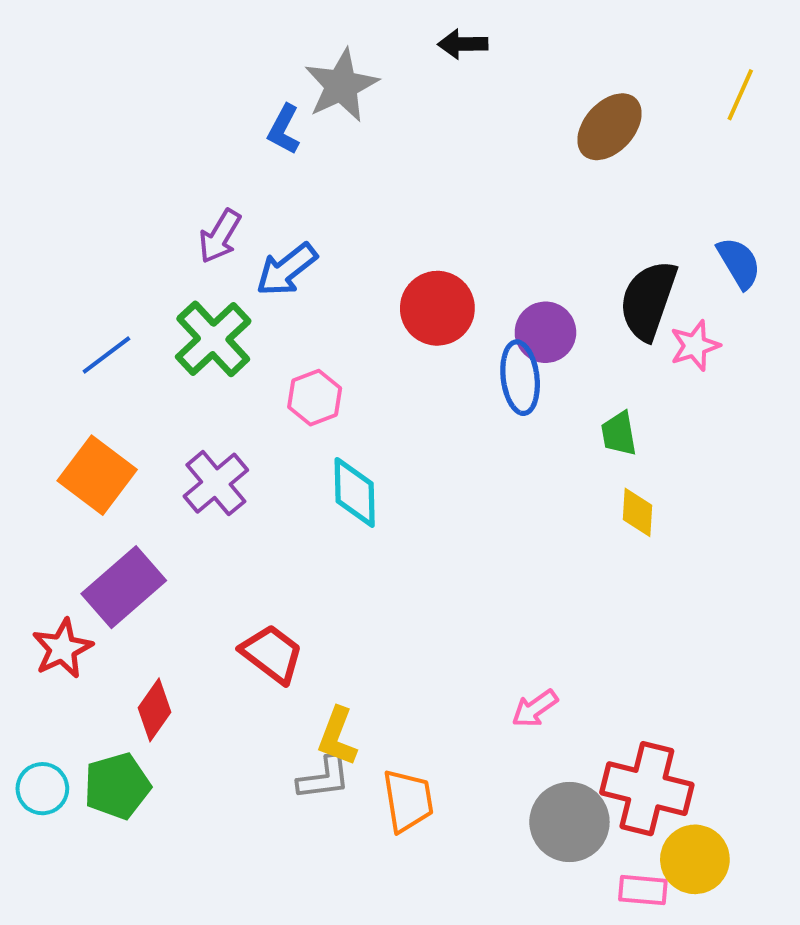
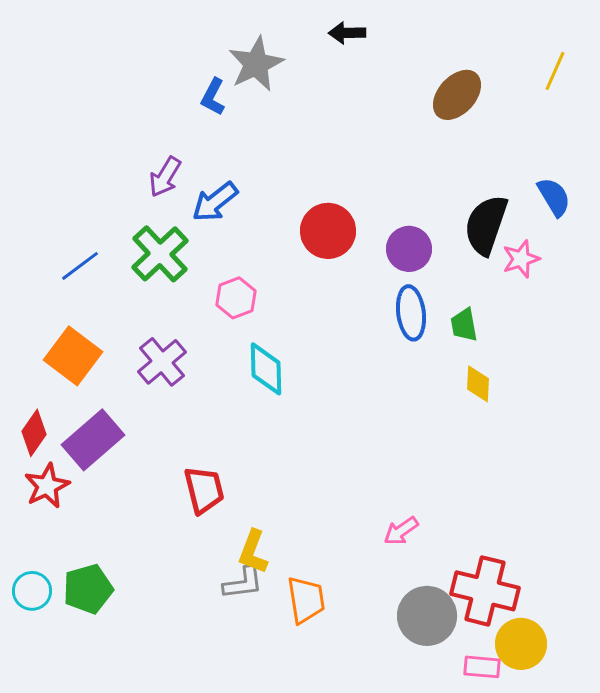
blue ellipse: (520, 378) -> (411, 313), moved
red trapezoid: (272, 654) -> (204, 490), turned 39
red diamond: (154, 710) -> (34, 433), moved

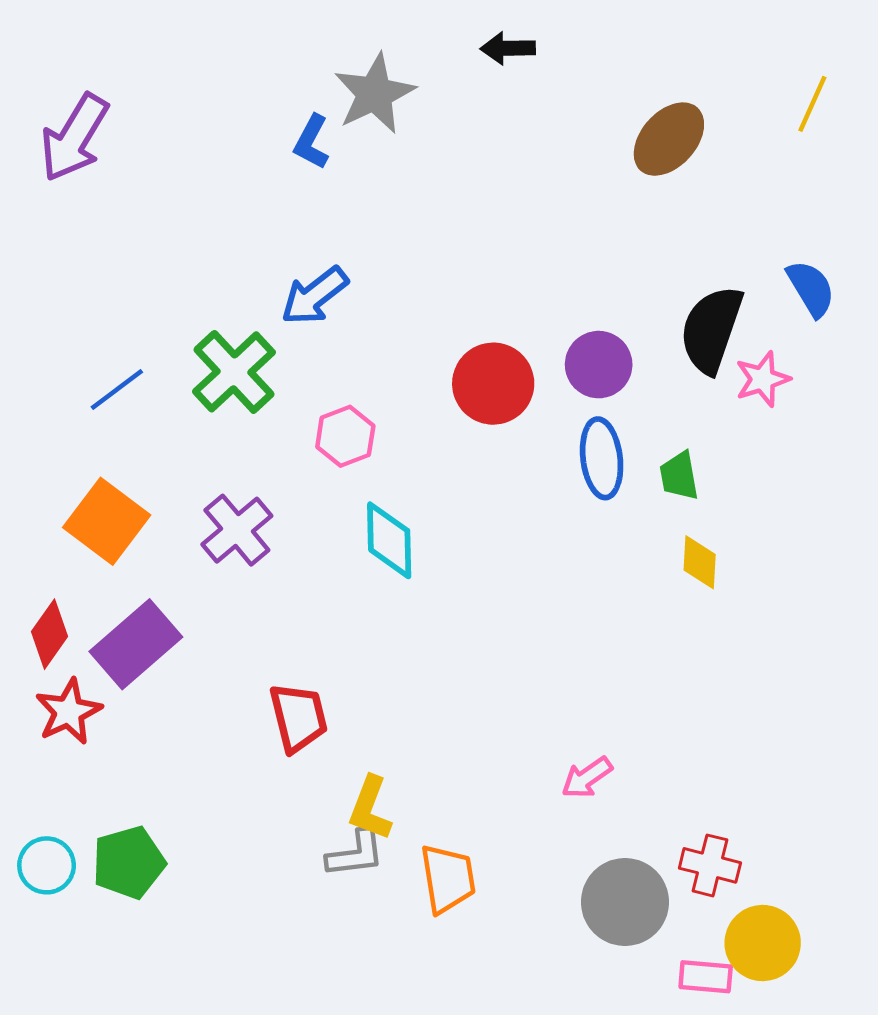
purple arrow: (165, 177) -> (74, 138), moved, size x1.5
red circle: (328, 231) -> (493, 384), moved
red cross: (485, 591) -> (710, 865), size x0.6

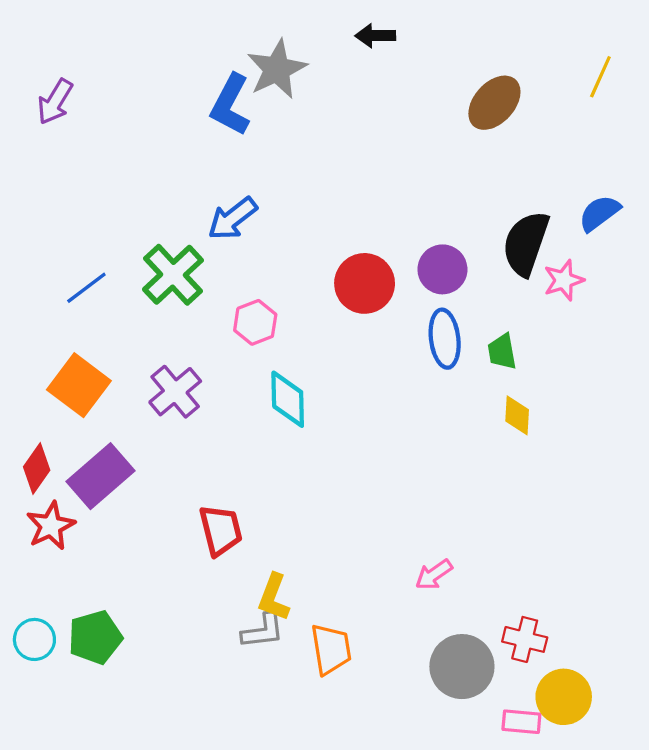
purple arrow: (74, 138) -> (55, 102), size x0.7
blue L-shape: (312, 142) -> (230, 105), size x1.5
blue semicircle: (811, 288) -> (599, 213), turned -96

